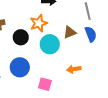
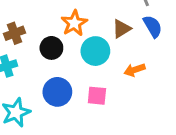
orange arrow: (74, 69) -> (135, 70), moved
pink square: (45, 84) -> (97, 96), moved

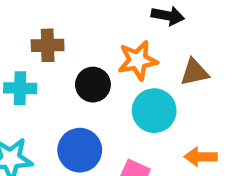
brown triangle: (122, 29) -> (194, 72), moved

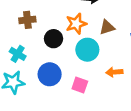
cyan cross: (20, 88) -> (18, 54), moved, turned 35

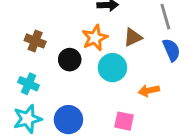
brown cross: (27, 20) -> (35, 41), turned 35
blue circle: (50, 74) -> (68, 120), moved
pink square: (80, 85) -> (124, 121), moved

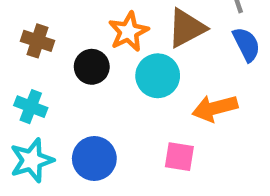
brown triangle: (133, 37) -> (186, 28), size x1.4
orange arrow: (149, 91) -> (215, 108), size x1.4

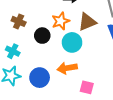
orange arrow: (215, 108) -> (67, 68), moved
pink square: (179, 157) -> (87, 87), moved

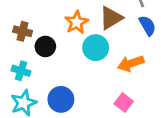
black circle: (42, 36) -> (45, 46), moved
orange arrow: (67, 68) -> (131, 63), moved
pink square: (87, 87) -> (124, 103), turned 32

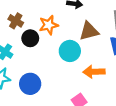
orange star: (77, 22) -> (49, 25), moved

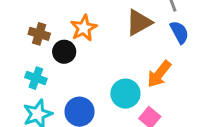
cyan circle: (70, 51) -> (125, 94), moved
orange arrow: (94, 72) -> (159, 74), turned -35

